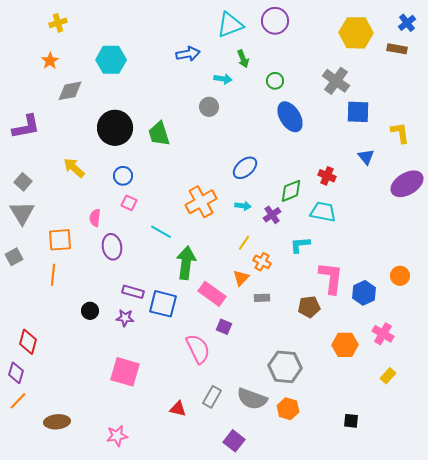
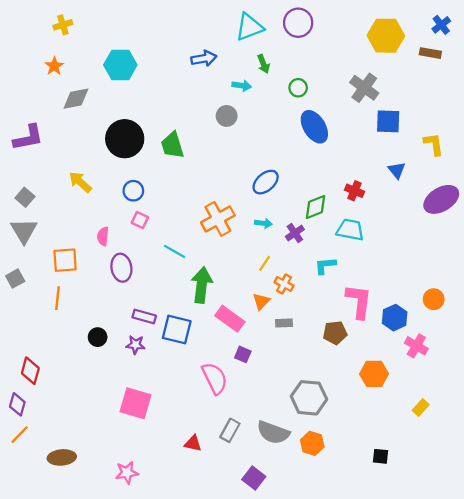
pink cross: (383, 334) -> (416, 346), moved

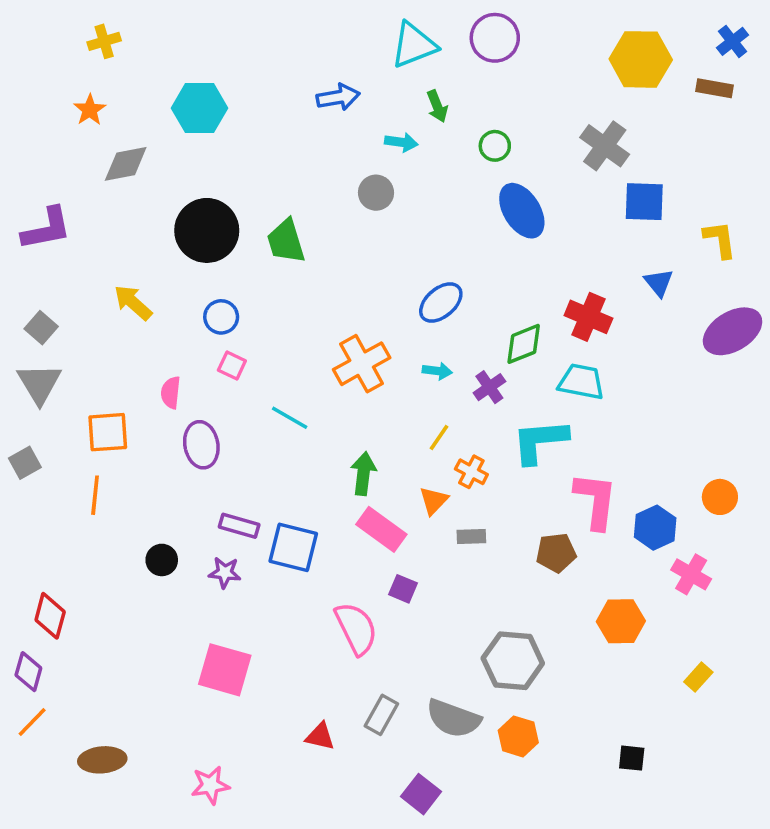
red cross: (355, 191) -> (588, 317), size x1.4
cyan L-shape: (325, 266) -> (540, 441), size x1.6
green arrow: (202, 285) -> (363, 474), moved, size x0.7

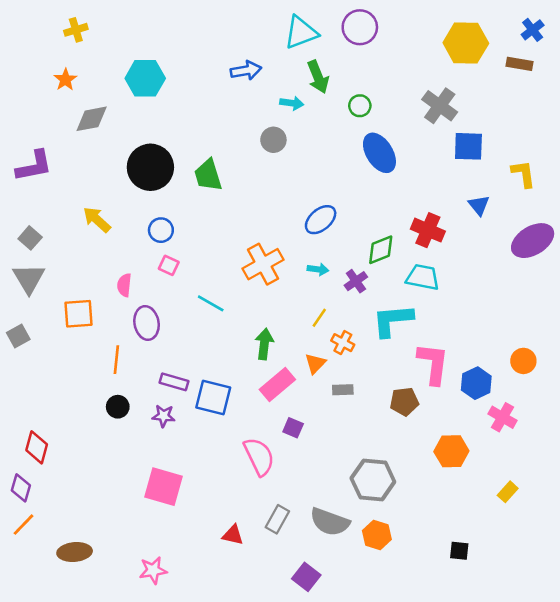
green arrow: (437, 106) -> (318, 77), size x1.4
orange line: (95, 495) -> (116, 360), moved
pink rectangle: (381, 529) -> (277, 384), turned -76

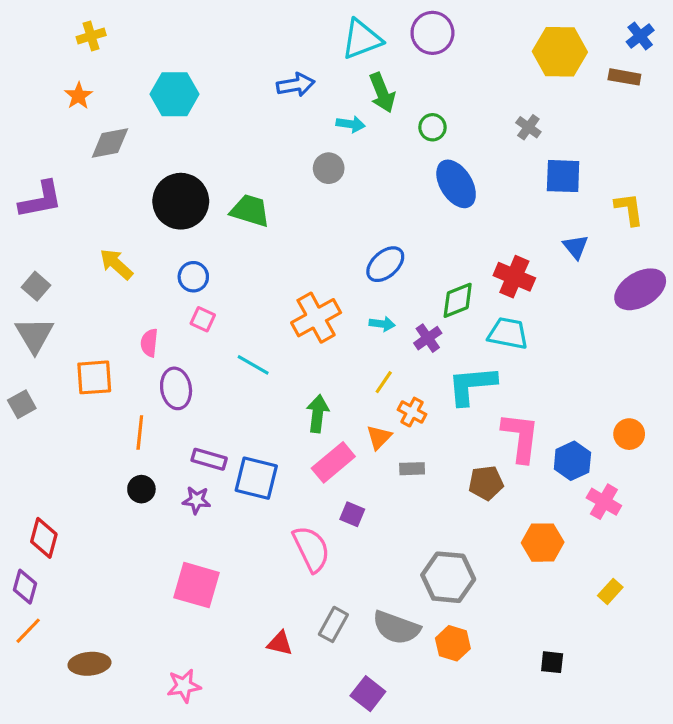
gray cross: (440, 106) -> (528, 127), size x0.6
green trapezoid: (208, 175) -> (250, 211), turned 124

